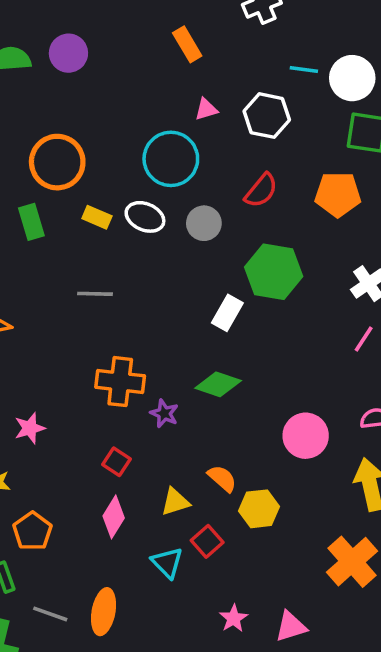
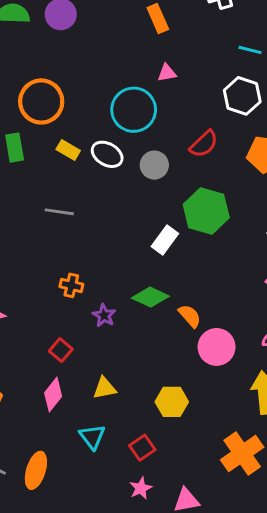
white hexagon: (267, 116) -> (242, 96), moved
orange cross: (120, 382) -> (71, 285), size x0.6
orange semicircle: (222, 478) -> (190, 316), moved
red square: (207, 541) -> (142, 448), moved

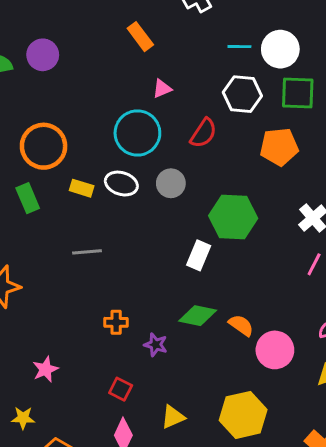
red semicircle: (204, 144) -> (203, 133), moved
yellow hexagon: (172, 402) -> (243, 415), size x1.4

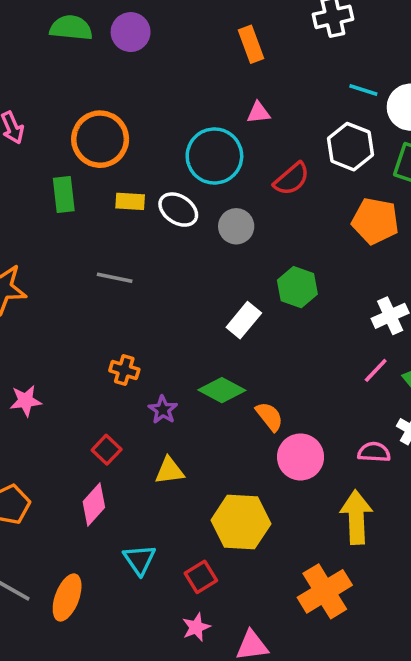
yellow rectangle: (82, 188) -> (130, 201), turned -30
green hexagon: (233, 217) -> (297, 287), size x0.7
yellow triangle: (173, 417) -> (169, 471), moved

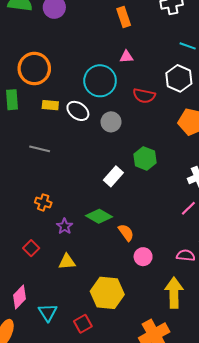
red semicircle: (292, 179) -> (144, 96), turned 50
pink circle: (301, 457) -> (143, 257), size x0.7
pink diamond: (94, 504) -> (20, 297), moved

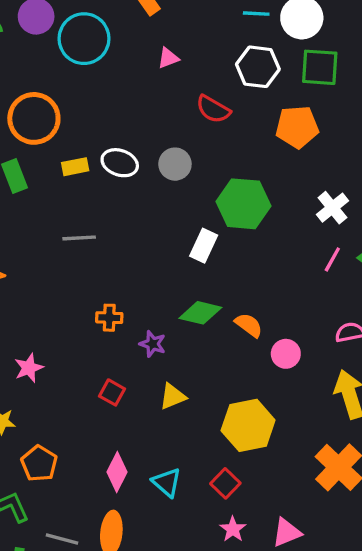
cyan circle: (100, 81) -> (84, 39), moved
red semicircle: (144, 96) -> (213, 109), turned 35
green hexagon: (145, 158) -> (243, 204), size x1.4

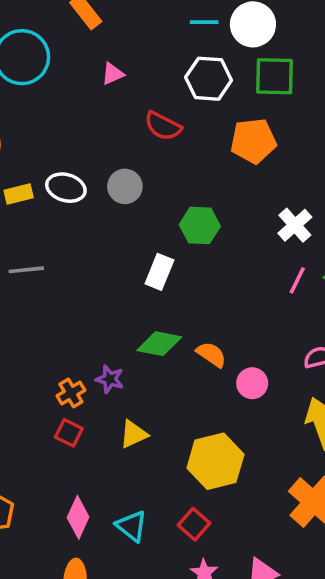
green hexagon: (243, 204) -> (200, 225), size x0.7
orange cross: (109, 318) -> (71, 393), moved, turned -30

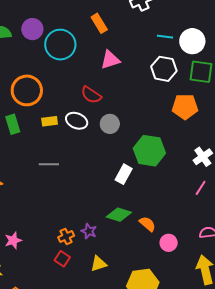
pink triangle: (113, 74) -> (110, 60), size x1.5
red semicircle: (163, 126) -> (91, 95), moved
green hexagon: (200, 225) -> (149, 151), size x1.4

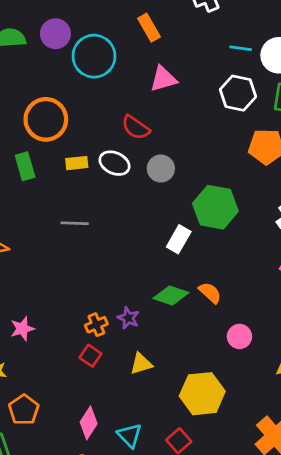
orange semicircle: (147, 224) -> (210, 293), moved

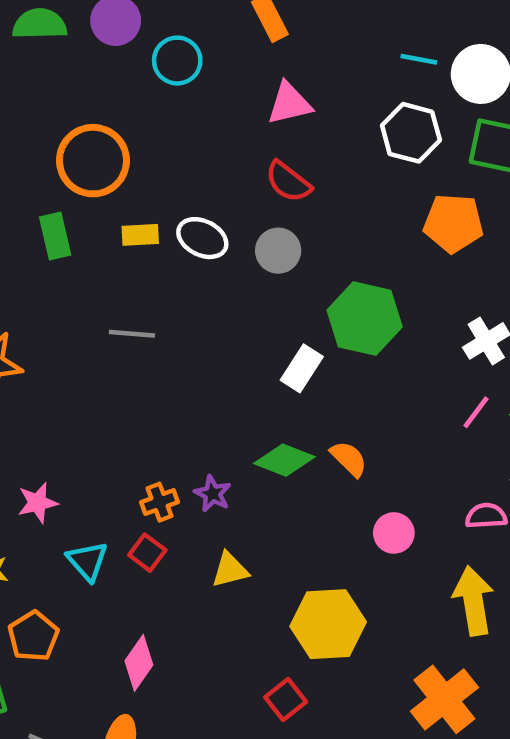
cyan circle: (94, 56) -> (177, 61), size x0.7
red semicircle: (136, 127) -> (288, 182), moved
cyan triangle: (130, 435) -> (87, 561), moved

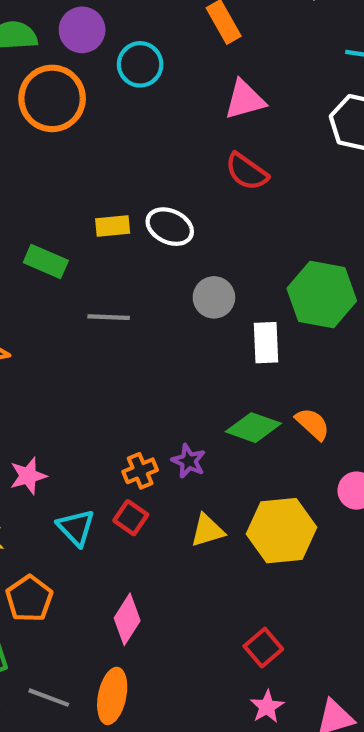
orange circle: (93, 161) -> (52, 98), moved
green rectangle: (55, 236) -> (46, 262), moved, turned -51
gray circle: (278, 251) -> (214, 297), moved
white rectangle: (302, 368) -> (266, 343), turned -33
yellow hexagon: (328, 624) -> (281, 531), moved

